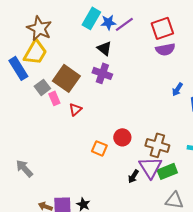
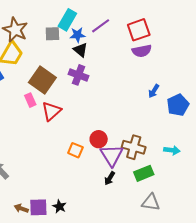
blue star: (108, 22) -> (77, 35), moved
gray square: (42, 87) -> (52, 34), moved, turned 35
red triangle: (75, 109) -> (51, 111), size x1.5
purple triangle: (150, 167) -> (112, 155), moved

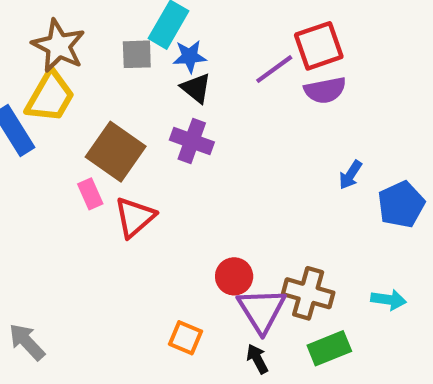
purple line: (101, 26) -> (274, 69), moved
orange square: (75, 150) -> (185, 338), moved
black arrow: (110, 178) -> (257, 359), turned 120

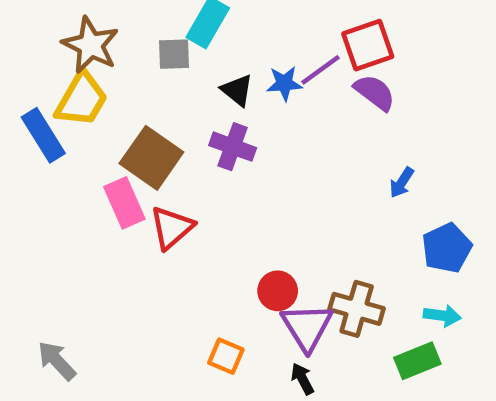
blue star: (190, 56) -> (284, 83), moved
purple semicircle: (325, 90) -> (375, 92), turned -132
pink rectangle: (90, 194) -> (124, 203), size x1.5
blue pentagon: (401, 204) -> (447, 248), moved
green rectangle: (329, 348) -> (417, 361), moved

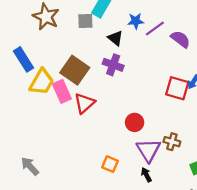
red square: (368, 45) -> (177, 88), moved, turned 35
blue star: (284, 83) -> (136, 21), moved
yellow trapezoid: (82, 99) -> (42, 82), moved
red circle: (278, 291) -> (135, 122), moved
brown cross: (357, 309) -> (172, 142), size x0.7

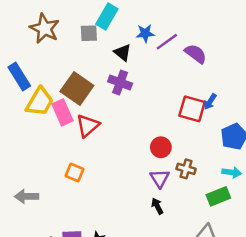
red circle: (135, 122) -> (161, 147), moved
purple triangle: (148, 150) -> (160, 178), size x0.7
orange square: (110, 164) -> (74, 172), moved
gray arrow: (30, 166) -> (27, 196), turned -48

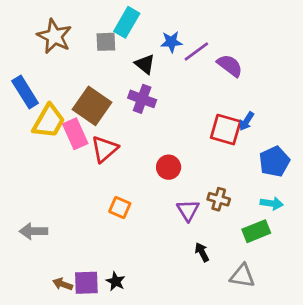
red circle: (161, 147) -> (169, 167), moved
orange square: (74, 172) -> (120, 208), moved
black arrow: (157, 206) -> (202, 252), moved

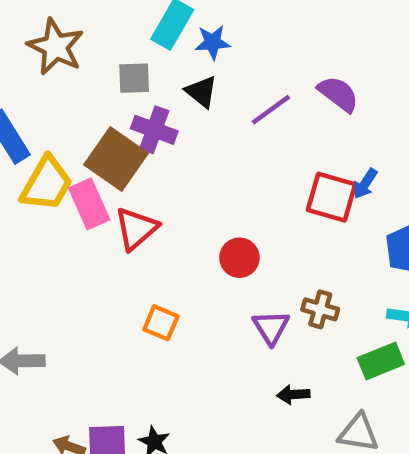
gray square: (106, 42) -> (134, 78), moved
blue star: (171, 42) -> (213, 42), moved
purple line: (196, 52) -> (271, 110), moved
purple cross: (142, 99) -> (154, 130), moved
black arrow: (202, 252) -> (293, 395), turned -66

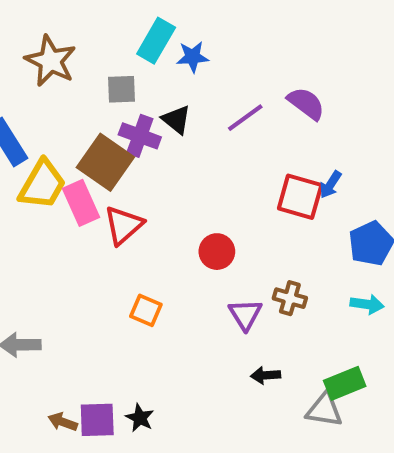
black triangle: (201, 92) -> (176, 120), moved
green rectangle: (381, 361) -> (345, 383), moved

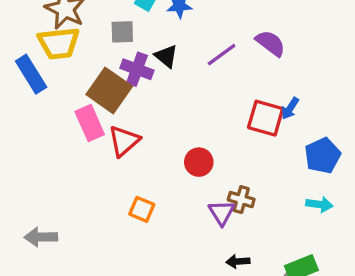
yellow trapezoid: (42, 185) -> (59, 43), moved, turned 54
brown cross: (290, 298) -> (241, 200), moved

